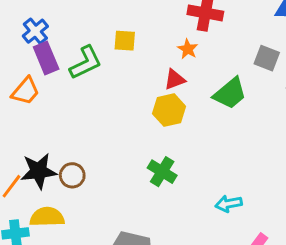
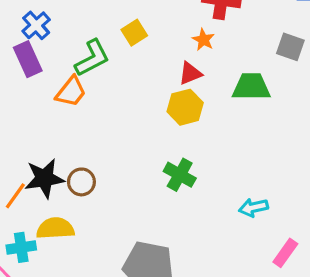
yellow square: (125, 41) -> (134, 33), turned -35
purple rectangle: (46, 58) -> (28, 59), moved
orange trapezoid: (26, 91) -> (71, 92), moved
green trapezoid: (230, 93) -> (251, 87), turned -138

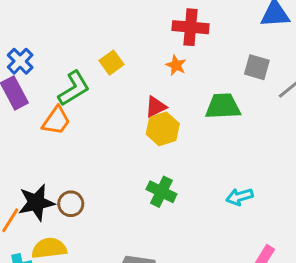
red triangle: (190, 73) -> (156, 107), moved
cyan arrow: (253, 208) -> (239, 197), moved

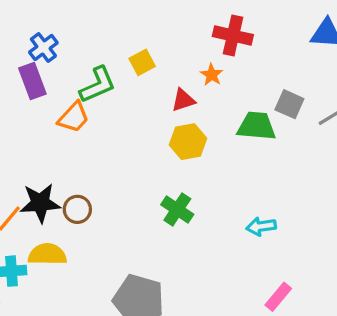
gray square: (257, 67) -> (289, 104), moved
red triangle: (156, 107) -> (183, 100), moved

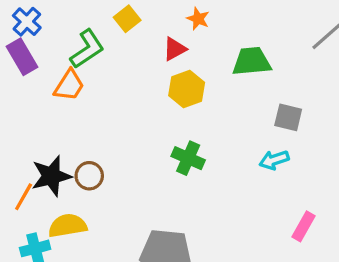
gray square: (289, 104) -> (288, 117), moved

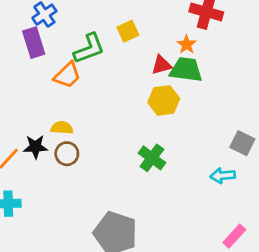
green trapezoid: (252, 61) -> (186, 70), moved
black star: (51, 176) -> (35, 147), size x0.7
yellow semicircle: (68, 226) -> (62, 128), moved, size x0.7

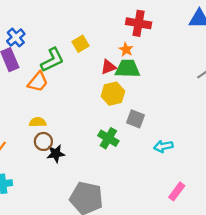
gray square: (242, 143) -> (136, 119), moved
black star: (35, 147) -> (56, 154), moved

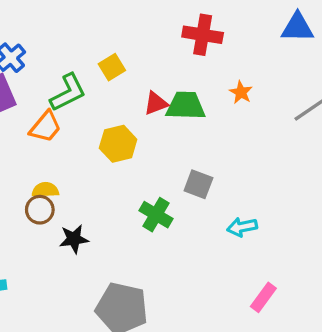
orange star: (126, 49) -> (241, 92), moved
yellow hexagon: (113, 94) -> (118, 144), moved
brown circle: (43, 141) -> (40, 210), moved

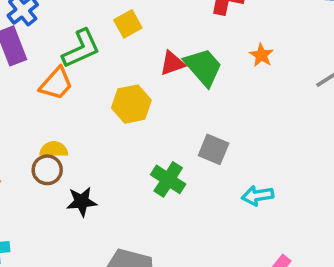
green trapezoid: (186, 106) -> (203, 67), turned 45

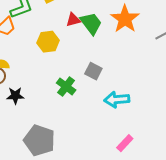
orange star: (261, 55) -> (125, 19), size x2.0
cyan arrow: (257, 196) -> (117, 100), size x1.4

